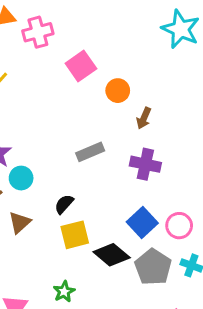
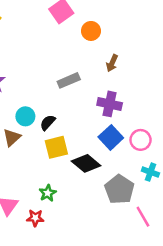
brown arrow: (144, 118) -> (112, 63), moved
purple cross: (145, 164) -> (110, 104), moved
cyan circle: (21, 178) -> (25, 116), moved
gray pentagon: (153, 267) -> (119, 189), moved

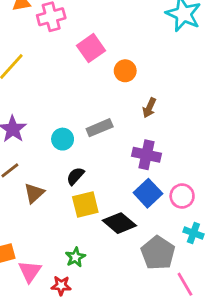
cyan circle: (25, 116) -> (63, 139), moved

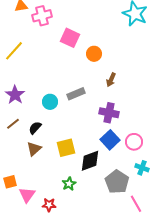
pink square: (91, 48) -> (70, 38), turned -30
black semicircle: (75, 176) -> (35, 128), moved
brown triangle: (34, 193) -> (34, 149), moved
black diamond: (119, 223) -> (90, 161), turned -60
green star: (75, 257) -> (69, 184), moved

